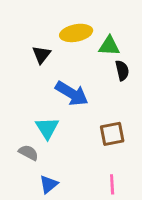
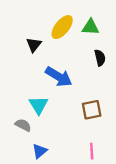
yellow ellipse: (76, 33) -> (62, 27), turned -40
green triangle: (109, 46) -> (90, 27), moved

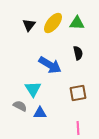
black triangle: (34, 45) -> (29, 25), moved
black semicircle: (100, 58) -> (78, 53), moved
blue triangle: (40, 151) -> (40, 113), moved, turned 40

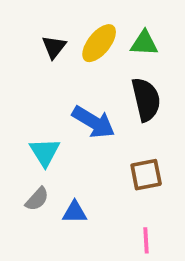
black semicircle: (78, 53) -> (146, 99), size x1.6
cyan triangle: (33, 89) -> (45, 152), moved
gray semicircle: (20, 106) -> (37, 199), turned 104

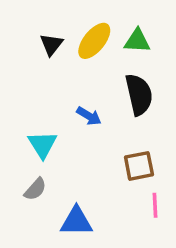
blue arrow: (93, 122) -> (89, 116), size x0.6
blue triangle: (75, 212) -> (76, 221), moved, size x1.4
pink line: (146, 240) -> (155, 205), moved

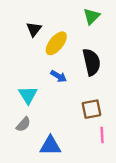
yellow ellipse: (94, 41) -> (56, 43), moved
green triangle: (137, 41) -> (91, 16), moved, turned -48

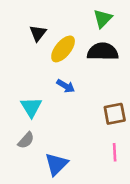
black semicircle: (91, 62) -> (103, 52), moved, turned -76
brown square: (91, 109) -> (115, 114), moved
blue triangle: (50, 146) -> (56, 164), turned -45

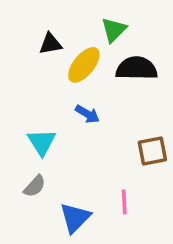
green triangle: (103, 19) -> (114, 30), moved
black triangle: (38, 33) -> (50, 44), turned 42
pink line: (115, 152) -> (124, 202), moved

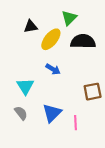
gray semicircle: (35, 186) -> (21, 113), turned -80
blue triangle: (75, 218) -> (52, 113), moved

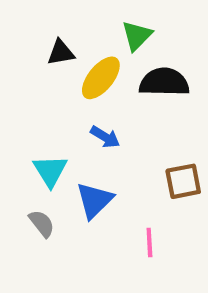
blue triangle: (52, 113) -> (95, 200), moved

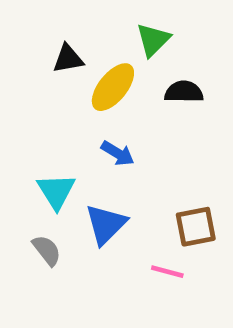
black semicircle: (164, 82) -> (184, 92), size x0.7
brown square: (183, 181) -> (196, 227), moved
pink line: (149, 243) -> (167, 272), turned -72

